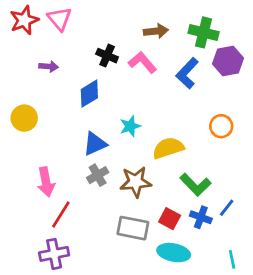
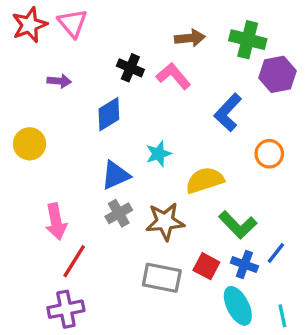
blue L-shape: (187, 73) -> (228, 112), moved
cyan ellipse: (174, 253) -> (238, 306), moved, turned 52

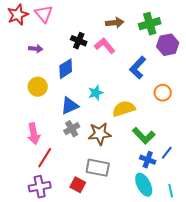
green cross: (248, 40) -> (150, 24), turned -30
yellow circle: (30, 144) -> (38, 87), moved
red square: (206, 266) -> (78, 185), moved

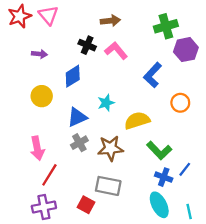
brown arrow: (115, 23) -> (110, 21), moved

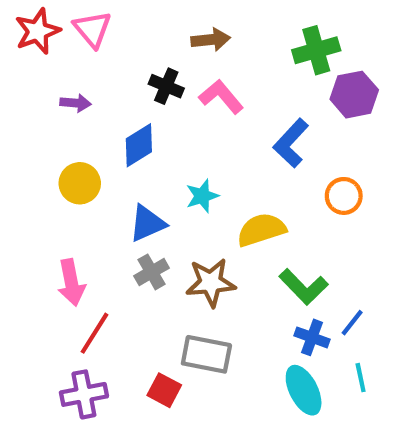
cyan line: (189, 211) -> (361, 378), moved

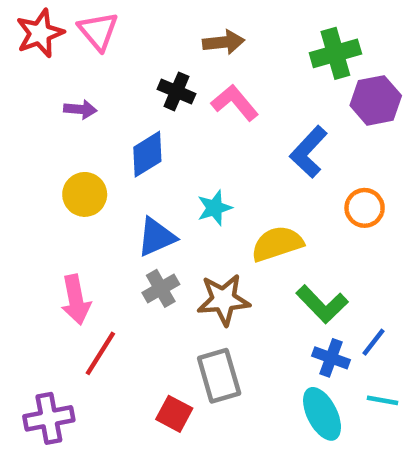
gray rectangle: (206, 354) -> (219, 376), turned 63
cyan line: (361, 378) -> (382, 400), turned -68
purple cross: (84, 394) -> (49, 418), moved

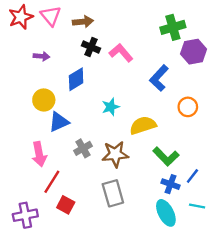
brown arrow: (224, 42) -> (83, 22), moved
blue triangle: (156, 237) -> (59, 122), moved
red square: (174, 414) -> (66, 205), moved

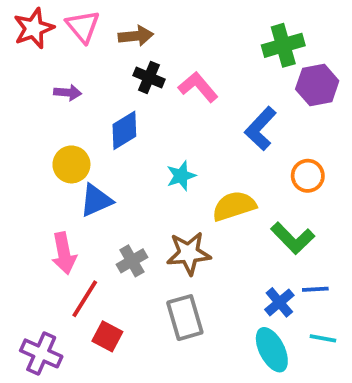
gray cross: (83, 148) -> (132, 261), moved
green L-shape: (166, 156) -> (293, 238), moved
blue line: (192, 176) -> (315, 289), turned 49
blue cross: (171, 184) -> (279, 302), turned 30
purple cross: (25, 215) -> (41, 353), turned 35

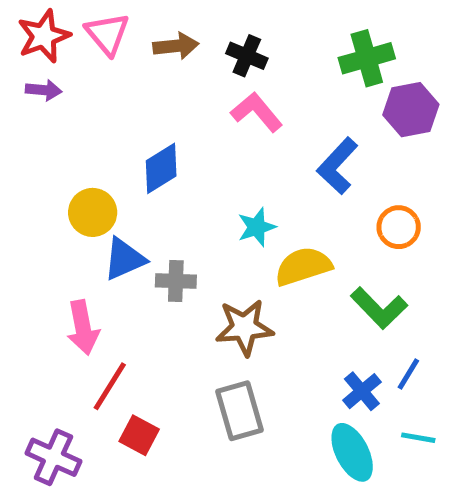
black cross: (149, 77) -> (247, 56), moved
purple arrow: (68, 93) -> (44, 90), moved
cyan star: (181, 176) -> (257, 227), moved
gray cross: (132, 261) -> (176, 281), moved, turned 32
blue line: (315, 289) -> (408, 374), turned -56

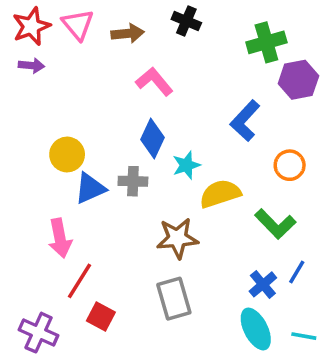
black cross: (247, 56) -> (186, 21), moved
pink L-shape: (257, 112) -> (154, 82), moved
blue diamond: (161, 168) -> (153, 138), moved, turned -33
gray cross: (176, 281) -> (133, 181), moved
cyan line: (418, 438) -> (304, 336), moved

